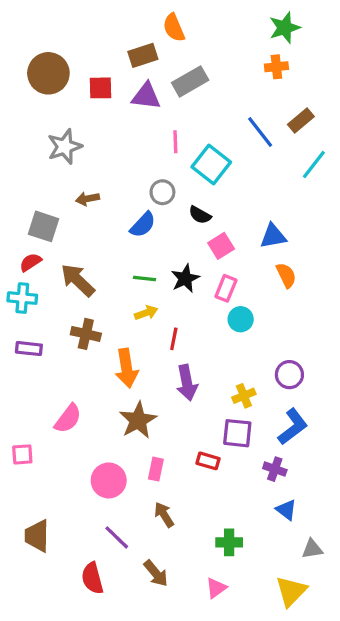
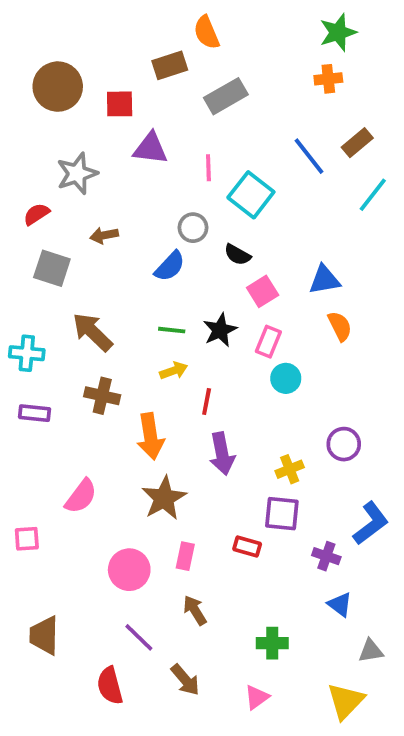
purple triangle: (146, 96) -> (150, 148), moved
red semicircle: (30, 262) -> (36, 214), moved
blue L-shape: (293, 427) -> (371, 523), moved

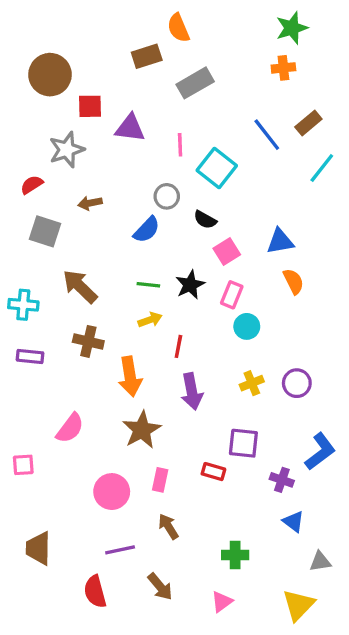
red square: (120, 104) -> (90, 106), moved
yellow cross: (290, 469) -> (252, 383), moved
purple line: (139, 637) -> (120, 550), turned -56

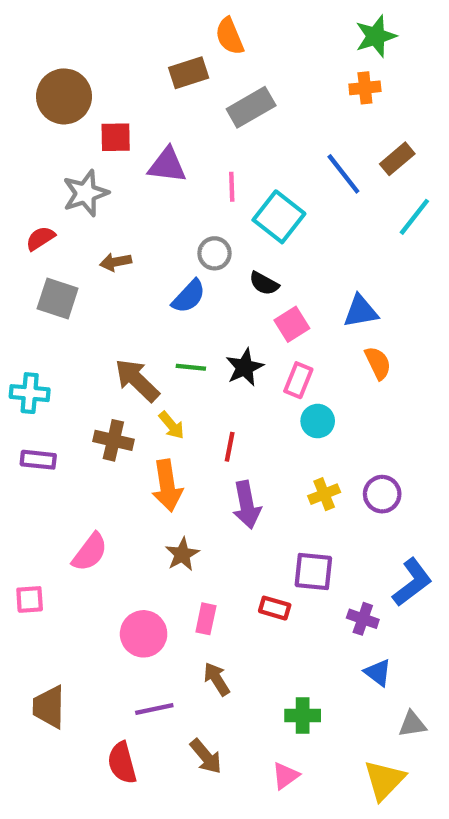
brown arrow: (80, 286) -> (137, 380), moved
yellow arrow: (150, 320) -> (171, 425), moved, turned 70
brown star: (142, 430) -> (182, 554), size x0.7

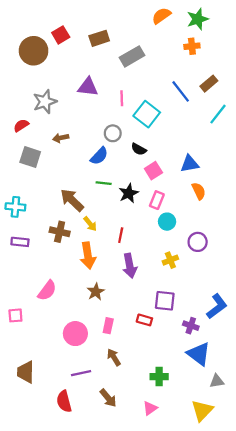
orange semicircle: (230, 36) -> (161, 16), moved, turned 78
red square: (116, 137) -> (61, 35), moved, turned -30
green line: (191, 367) -> (104, 183), moved
purple circle: (382, 494) -> (198, 242), moved
blue triangle: (378, 673) -> (199, 354), size x1.6

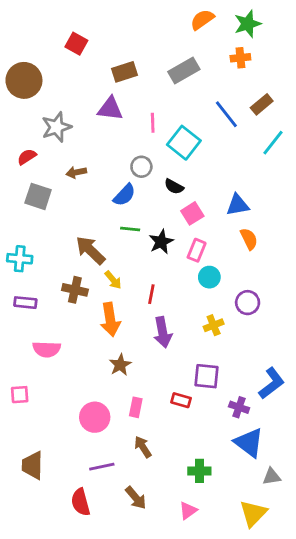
red square: (61, 35) -> (76, 44), turned -30
brown rectangle: (99, 38) -> (124, 72), moved
brown circle: (34, 51) -> (24, 80), moved
gray rectangle: (132, 56) -> (184, 70), moved
pink semicircle: (47, 291) -> (47, 349), moved, turned 55

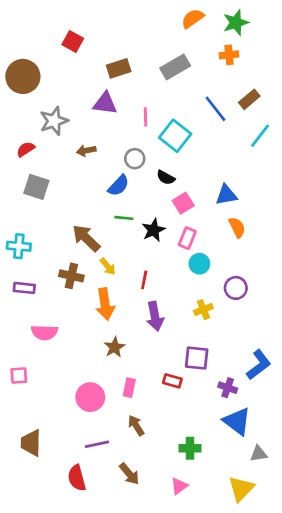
brown arrow: (76, 172) -> (86, 151), moved

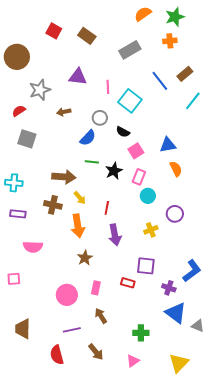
brown rectangle: (119, 68) -> (87, 36), moved, turned 54
brown arrow: (86, 238) -> (64, 177), turned 140
gray triangle: (259, 454) -> (198, 326), moved, turned 32

